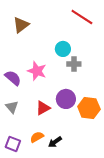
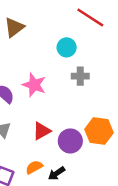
cyan circle: (63, 49) -> (67, 47), moved
purple circle: (66, 99) -> (70, 141), moved

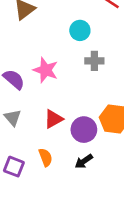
orange semicircle: (34, 167) -> (46, 157), turned 98
black arrow: (57, 173) -> (84, 161), moved

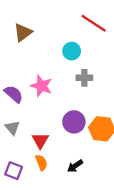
red triangle: (53, 119) -> (40, 140), moved, turned -30
purple circle: (84, 130) -> (74, 122), moved

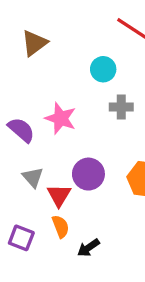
purple circle: (74, 122) -> (88, 174), moved
gray triangle: (12, 128) -> (33, 177), moved
black arrow: (75, 166) -> (88, 248), moved

